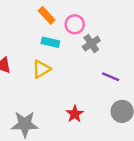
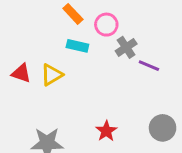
yellow triangle: (41, 69) -> (52, 75), moved
purple line: (111, 77) -> (149, 66), moved

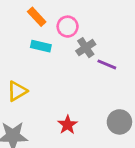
yellow triangle: (52, 75) -> (17, 91), moved

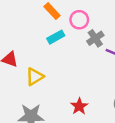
cyan rectangle: (41, 46) -> (56, 37), turned -42

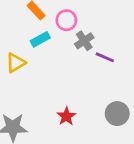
yellow triangle: (35, 77) -> (16, 63), moved

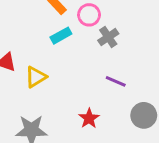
purple line: (105, 57) -> (116, 81), moved
yellow triangle: (16, 63) -> (36, 77), moved

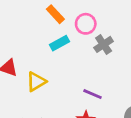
purple line: (116, 81) -> (93, 94), moved

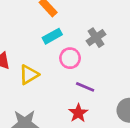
pink circle: (86, 24) -> (70, 58), moved

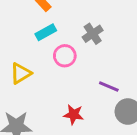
purple line: (85, 87) -> (109, 87), moved
red star: (78, 113) -> (74, 114), turned -30

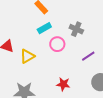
gray cross: (93, 34) -> (76, 29), turned -32
purple line: (109, 87) -> (88, 56), moved, turned -56

